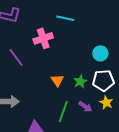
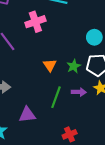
purple arrow: (85, 107) -> (79, 92), turned -32

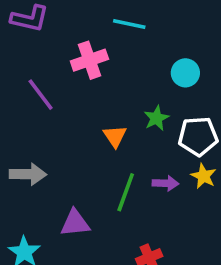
cyan circle: (94, 37) -> (185, 73), moved
green star: (74, 66) -> (156, 118), moved

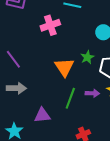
purple line: (41, 95) -> (13, 59), moved
orange triangle: (115, 136) -> (64, 67), size x1.5

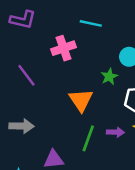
green star: (87, 57) -> (109, 77), moved
purple line: (13, 59) -> (26, 75), moved

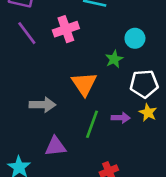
purple line: (26, 75) -> (27, 33), moved
gray arrow: (22, 126) -> (42, 105), moved

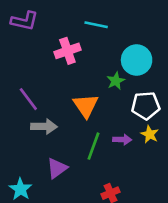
purple line: (27, 33) -> (28, 99), moved
cyan circle: (135, 38) -> (137, 60), size x1.5
purple triangle: (55, 146) -> (57, 168), turned -30

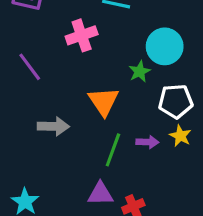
purple line: (28, 99) -> (30, 67), moved
purple triangle: (57, 168) -> (100, 194), moved, turned 35

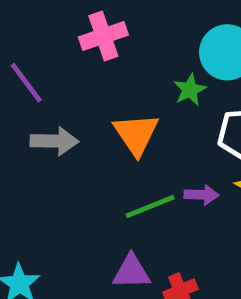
gray arrow: (53, 126) -> (54, 141), moved
green line: (113, 150) -> (150, 207), turned 48

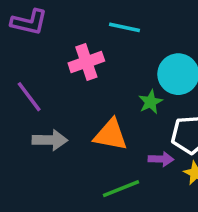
orange triangle: (136, 134) -> (111, 135), turned -45
purple arrow: (201, 195) -> (161, 159), moved

